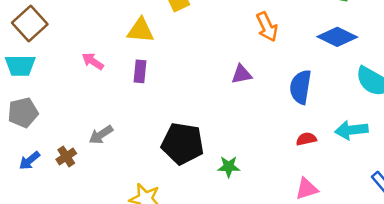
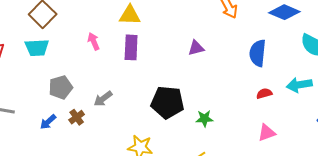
pink arrow: (93, 61) -> (94, 41), turned 36
purple rectangle: (140, 71) -> (131, 47), size x1.4
purple triangle: (242, 74) -> (196, 48), moved
gray pentagon: (23, 113) -> (61, 87), moved

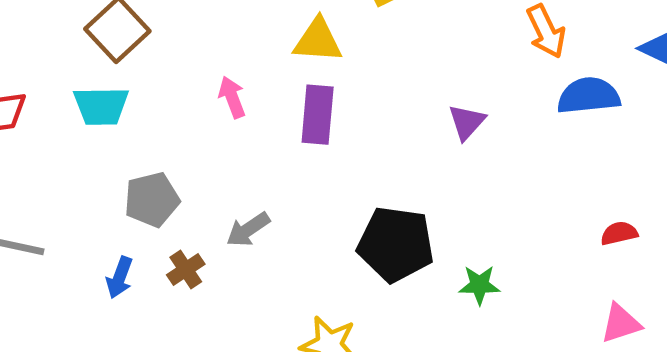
purple triangle: (196, 48) -> (467, 122), turned -36
blue semicircle: (258, 53) -> (589, 96), moved, turned 76
blue arrow: (48, 122) -> (120, 278), turned -30

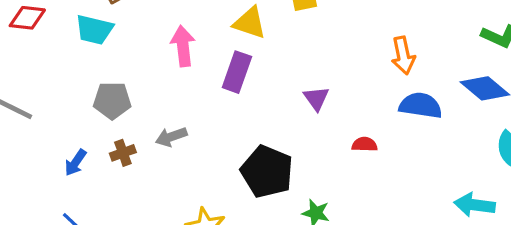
pink arrow: (232, 97) -> (183, 46), size x1.4
purple triangle: (467, 122) -> (316, 98), moved, turned -32
red semicircle: (619, 233) -> (365, 144), moved
blue arrow: (120, 278) -> (75, 163), moved

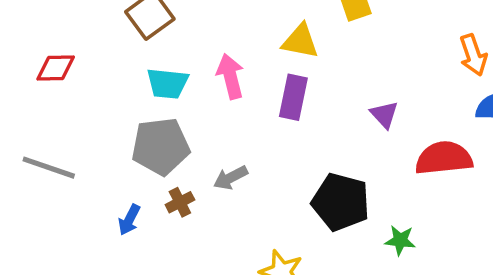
cyan trapezoid: (94, 30) -> (167, 83), moved
gray pentagon: (112, 100) -> (161, 146), size x1.4
red semicircle: (365, 144) -> (444, 158), size x2.0

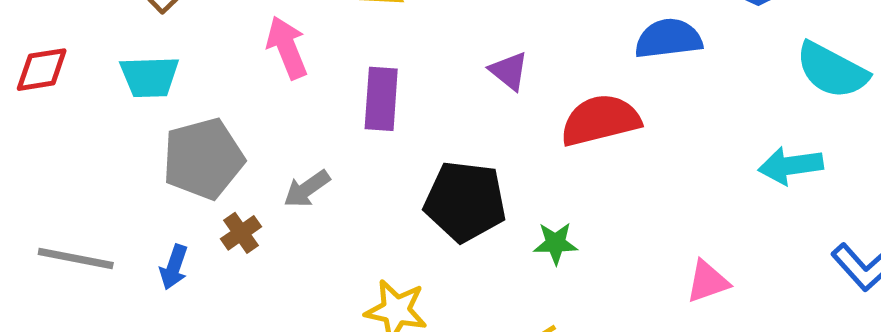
cyan trapezoid: (167, 83) -> (149, 77), moved
purple rectangle: (293, 97) -> (381, 99), moved
gray line: (49, 168) -> (76, 259), moved

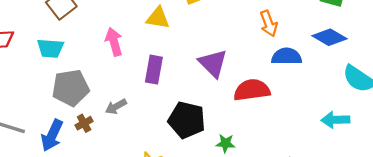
purple triangle: (509, 71) -> (213, 63), size x1.6
blue arrow: (174, 267) -> (52, 135), size x1.6

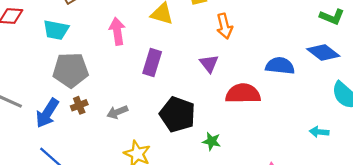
orange arrow: (269, 24) -> (224, 26), moved
purple triangle: (213, 63) -> (209, 64), size x0.7
gray arrow: (116, 107) -> (117, 112), moved
cyan arrow: (335, 120) -> (319, 132), size x0.7

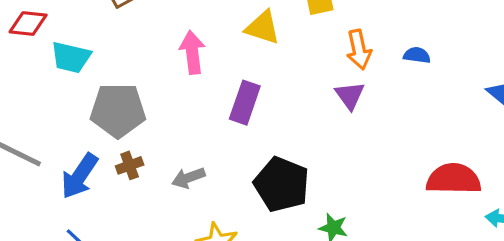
cyan trapezoid: (56, 30) -> (71, 57), moved
purple triangle: (209, 64) -> (350, 95), moved
blue semicircle: (280, 66) -> (417, 55), moved, size x0.6
red semicircle: (243, 94) -> (454, 179), moved

